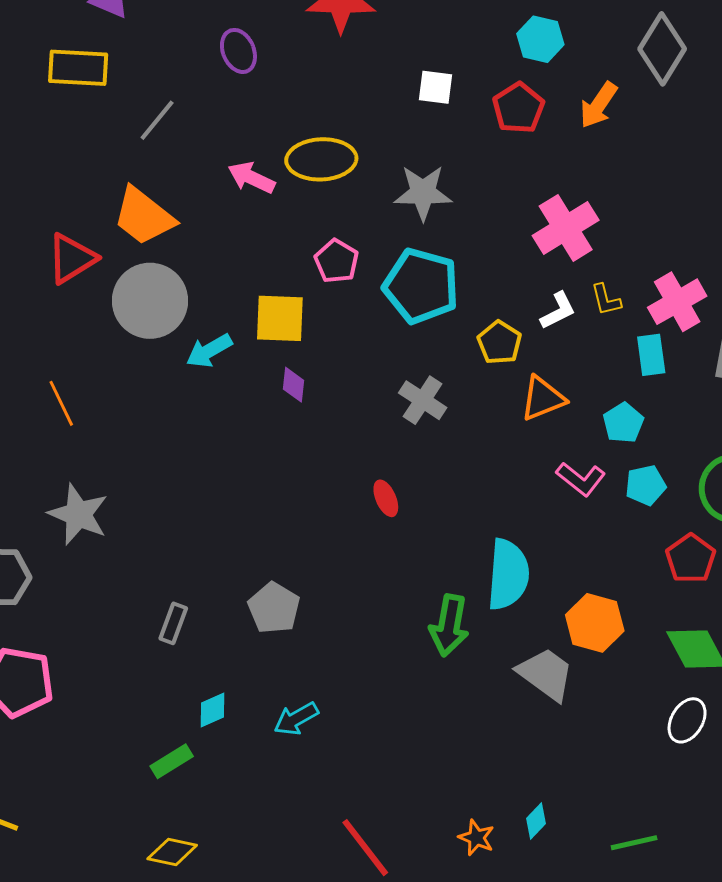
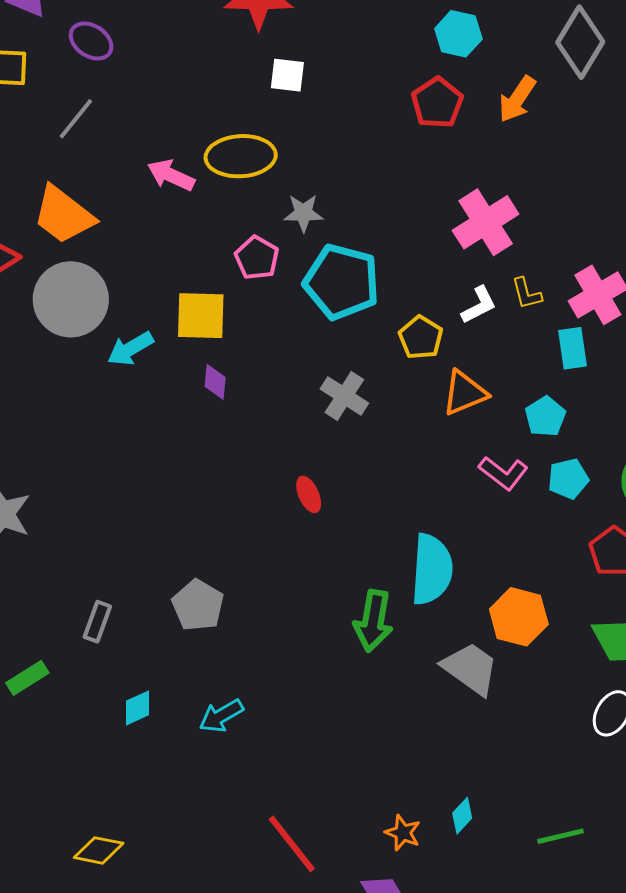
purple ellipse: (238, 51) -> (91, 41), moved, turned -33
white square: (435, 87) -> (287, 75), moved
gray star: (423, 193) -> (303, 213), moved, size x0.7
green rectangle: (172, 761) -> (27, 678), moved

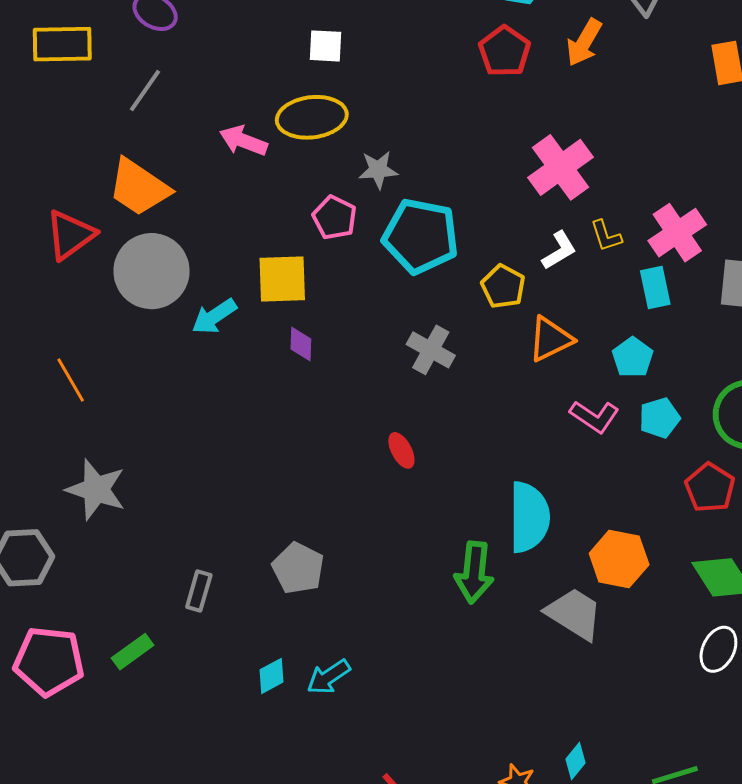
white square: (287, 75) -> (326, 46), moved
cyan diamond: (138, 708) -> (271, 676), moved

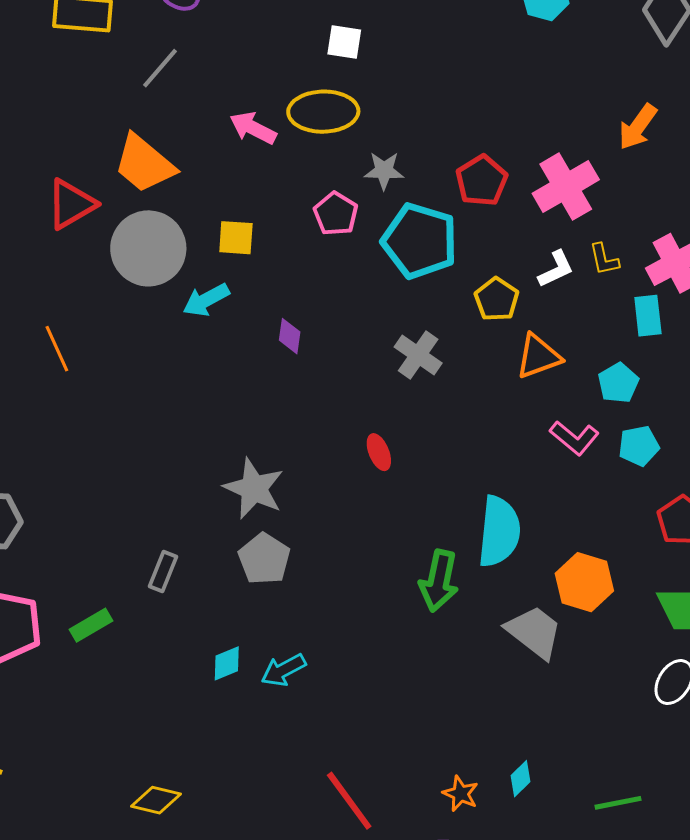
orange arrow: (584, 42) -> (638, 127), moved
red pentagon: (504, 51) -> (482, 181), moved
yellow square: (282, 279) -> (236, 238), moved, size x0.7
gray star: (96, 489) -> (254, 488), moved

